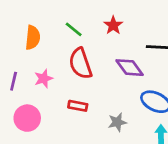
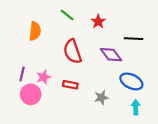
green line: (74, 29) -> (67, 15), moved
pink star: (44, 78) -> (44, 77), moved
purple line: (14, 81) -> (22, 74), moved

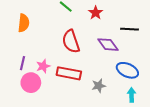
orange semicircle: (35, 31) -> (24, 23), moved
red rectangle: (70, 85) -> (69, 73), size x1.6

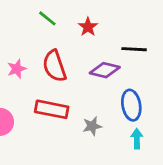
purple diamond: (108, 45) -> (105, 70), turned -40
pink star: (43, 66) -> (17, 69), moved
blue ellipse: (127, 70) -> (131, 105), turned 55

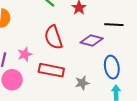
pink star: (17, 69) -> (25, 54), moved

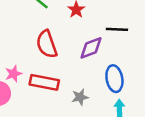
purple diamond: (92, 41) -> (91, 48), turned -35
pink star: (25, 54) -> (13, 74), moved

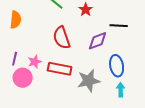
gray star: (80, 97) -> (89, 81), size x1.6

